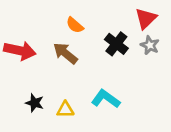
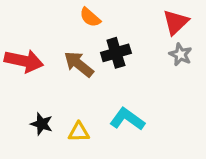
orange semicircle: (75, 25) -> (90, 17), moved
black cross: (116, 44) -> (116, 53), moved, turned 35

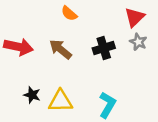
black cross: (116, 53) -> (104, 48), moved
cyan L-shape: (127, 119) -> (107, 105), moved, turned 85
yellow triangle: (79, 132) -> (60, 101), size x1.5

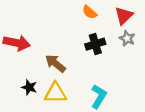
orange semicircle: (69, 13) -> (90, 12), moved
brown arrow: (60, 49) -> (55, 63), moved

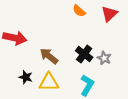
gray star: (127, 38) -> (104, 58), moved
black cross: (95, 44) -> (84, 54), moved, turned -36

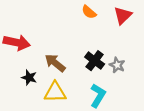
black star: (26, 77) -> (29, 78), moved

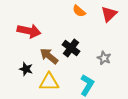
red arrow: (17, 43) -> (29, 31), moved
black cross: (95, 61) -> (71, 48), moved

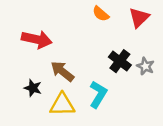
black cross: (71, 48) -> (120, 61), moved
gray star: (104, 58) -> (145, 66), moved
cyan L-shape: (87, 85) -> (98, 94), moved

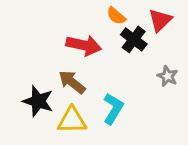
red arrow: (37, 39) -> (84, 45), moved
black cross: (120, 61) -> (134, 39), moved
black star: (33, 88) -> (38, 101), size x1.5

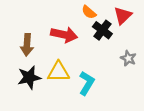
brown arrow: (72, 82) -> (27, 45), moved, turned -125
black star: (38, 101) -> (29, 77), turned -30
yellow triangle: (72, 120) -> (58, 72), moved

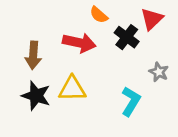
orange semicircle: (89, 12) -> (99, 15), moved
black star: (29, 77) -> (36, 96), turned 30
cyan L-shape: (87, 83) -> (131, 101), moved

